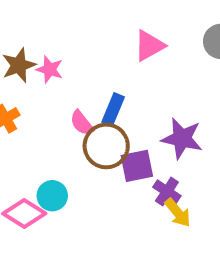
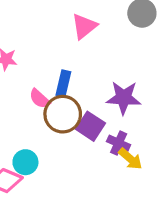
purple square: (137, 166) -> (91, 126), turned -36

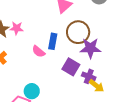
brown circle: (63, 114) -> (78, 32), moved

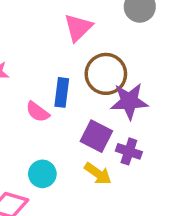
yellow arrow: (97, 86) -> (98, 174), moved
cyan circle: (32, 91) -> (42, 174), moved

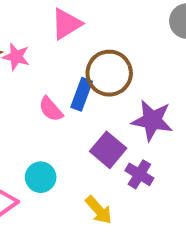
pink triangle: (78, 28) -> (66, 24), moved
brown circle: (106, 74) -> (109, 73), moved
yellow arrow: (98, 174) -> (99, 210), moved

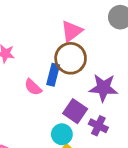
pink triangle: (66, 24) -> (72, 31), moved
cyan circle: (41, 177) -> (62, 134), moved

